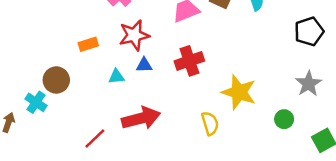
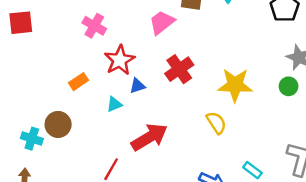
cyan cross: (36, 102) -> (32, 139), moved
green circle: (284, 119) -> (289, 86), moved

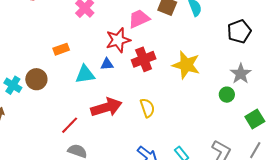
red star: (120, 60) -> (118, 40), moved
yellow star: (235, 85) -> (186, 65), moved
cyan triangle: (114, 104) -> (85, 74), size x1.5
yellow semicircle: (216, 123) -> (147, 108), moved

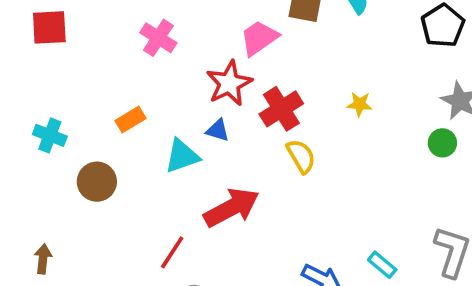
blue triangle: (107, 64) -> (218, 130), turned 32
yellow star: (186, 65) -> (360, 104), size x0.5
cyan cross: (13, 85) -> (50, 135), moved
yellow semicircle: (147, 108) -> (301, 156), moved

